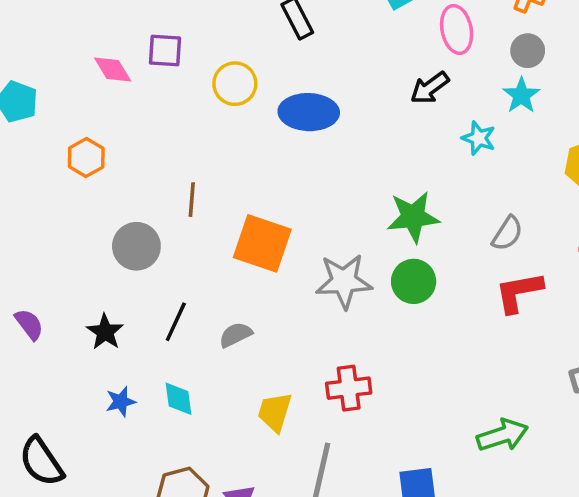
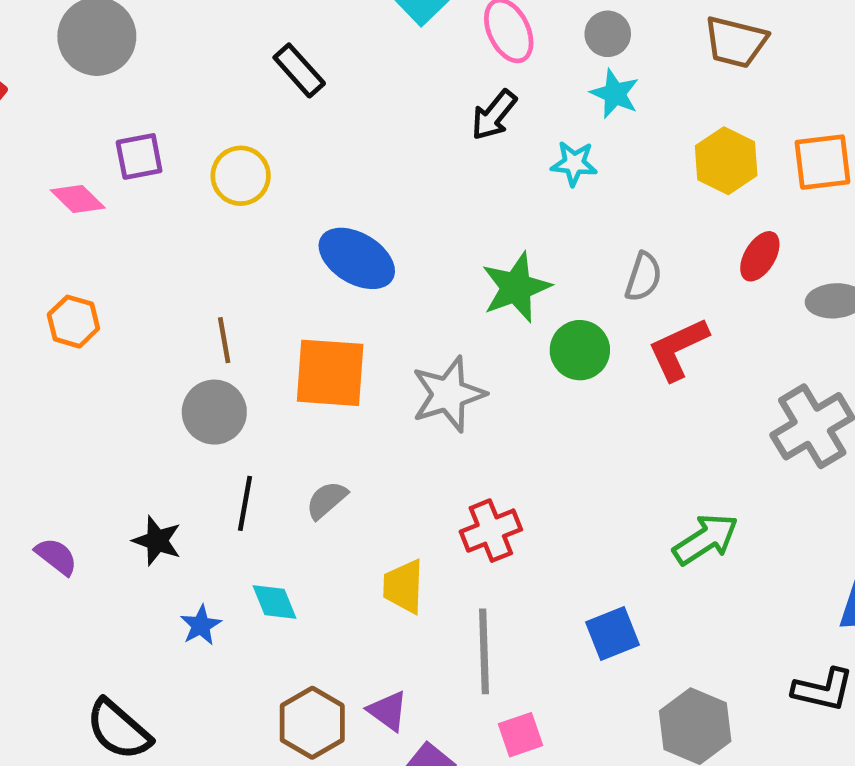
blue ellipse: (309, 112) -> (357, 258), moved, turned 44
gray circle: (136, 246) -> (214, 412), moved
green circle: (414, 281) -> (580, 350), moved

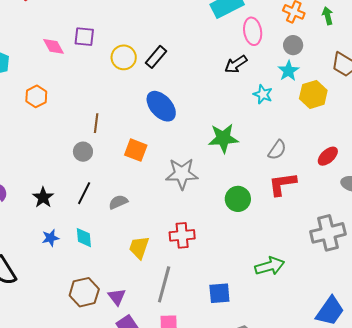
black rectangle: (299, 70) -> (156, 57), moved, turned 65
yellow hexagon: (726, 161) -> (313, 94), moved
green circle: (580, 350) -> (238, 199), moved
orange square: (330, 373) -> (136, 150), size x0.7
gray circle: (214, 412) -> (83, 152), size x0.7

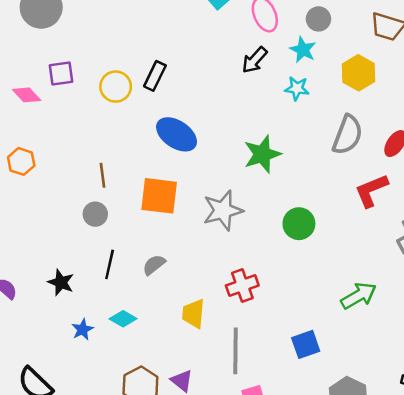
cyan star: (288, 71) -> (303, 50), moved
orange square: (136, 150) -> (159, 196), size x1.4
gray semicircle: (277, 150) -> (348, 135), moved, size x1.5
red L-shape: (282, 184) -> (371, 190), moved
cyan diamond: (84, 238) -> (123, 319), turned -40

